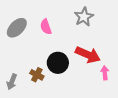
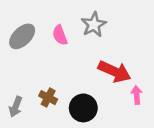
gray star: (84, 17) -> (94, 25), moved
black circle: (58, 63) -> (83, 108), moved

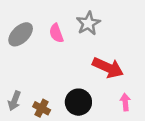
pink arrow: (137, 95) -> (125, 102), moved
brown cross: (48, 98) -> (42, 108), moved

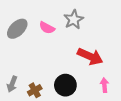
pink semicircle: (56, 33) -> (47, 28), turned -42
brown cross: (42, 108) -> (35, 90), turned 32

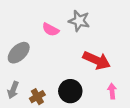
gray star: (74, 19) -> (79, 21), turned -30
gray ellipse: (17, 29) -> (19, 53), moved

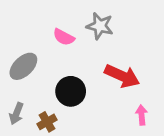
black circle: (70, 91) -> (71, 91), moved

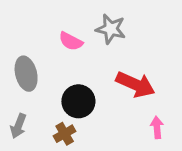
gray ellipse: (23, 66) -> (26, 74), turned -60
brown cross: (47, 122) -> (65, 134), moved

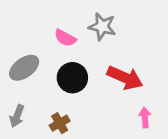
gray ellipse: (26, 74) -> (24, 68), turned 68
black circle: (78, 101) -> (72, 78), moved

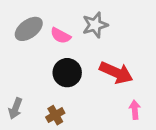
gray star: (102, 27) -> (95, 25), turned -30
gray ellipse: (24, 68) -> (29, 29), moved

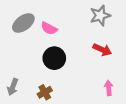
gray star: (95, 25) -> (100, 16), moved
red arrow: (116, 73) -> (102, 50), moved, size x0.7

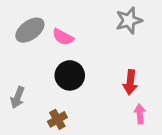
red arrow: (102, 50) -> (130, 82), moved, turned 72
gray arrow: (13, 87) -> (18, 97), moved

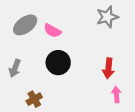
gray arrow: (18, 97) -> (15, 68), moved
brown cross: (57, 119) -> (34, 99), moved

